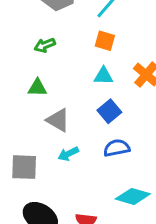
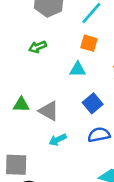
cyan triangle: (103, 76) -> (78, 69), moved
green triangle: (37, 88) -> (21, 105), moved
gray square: (24, 167) -> (16, 165), moved

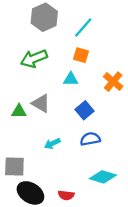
green arrow: (37, 47) -> (34, 59), size x1.6
gray triangle: (49, 111) -> (41, 103), moved

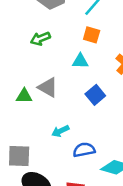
green arrow: (34, 59) -> (40, 39), size x0.7
blue semicircle: (90, 139) -> (84, 150), moved

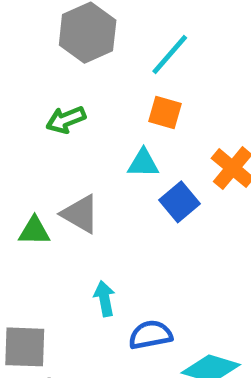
blue square: (95, 95) -> (179, 202), moved
cyan arrow: (60, 131) -> (104, 299), turned 105

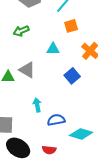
orange square: (165, 112) -> (71, 26), moved, turned -32
blue square: (179, 202) -> (72, 76), moved

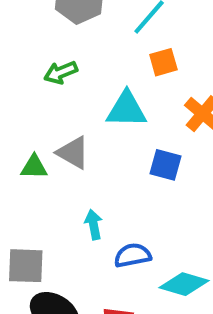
cyan triangle: (53, 49) -> (126, 109), size x1.5
blue square: (72, 76) -> (166, 165), turned -35

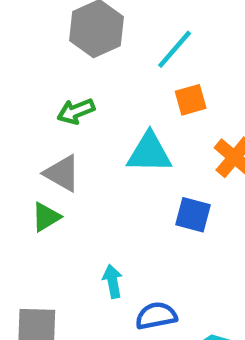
gray triangle: (73, 153) -> (62, 173), moved
green triangle: (34, 167) -> (46, 217), turned -32

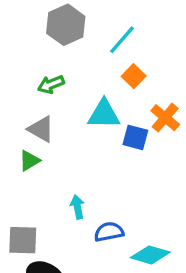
orange square: (191, 100) -> (134, 76), turned -30
blue square: (193, 215) -> (135, 137), moved

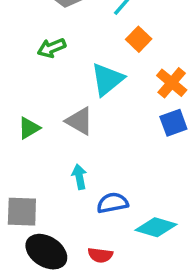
cyan triangle: (104, 114) -> (107, 79), turned -40
gray triangle: (41, 129) -> (79, 121), moved
blue square: (135, 137) -> (173, 123), moved, turned -35

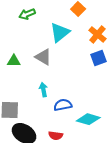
green triangle: (29, 128) -> (14, 61), turned 32

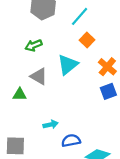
gray triangle: (43, 57) -> (39, 76), moved
cyan arrow: (43, 90) -> (51, 124), turned 88

